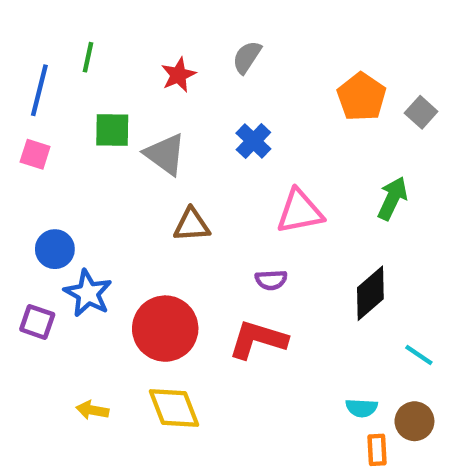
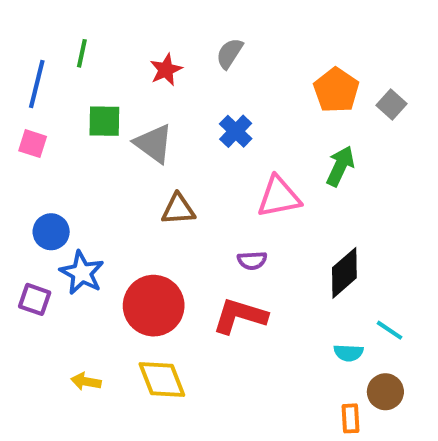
green arrow: (392, 198) -> (340, 166), moved
cyan semicircle: (362, 408) -> (348, 353), moved

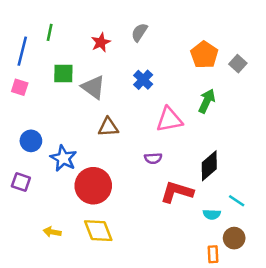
blue star: (82, 273) -> (63, 158), moved
red L-shape: (240, 316) -> (177, 192), moved

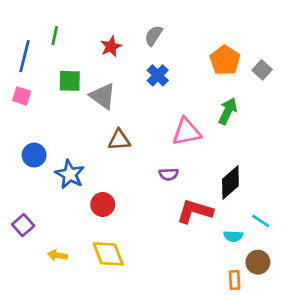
blue cross: (143, 80) -> (158, 75), moved
purple square: (21, 182) -> (23, 225), moved, turned 30
red circle: (93, 186) -> (103, 204), size x0.6

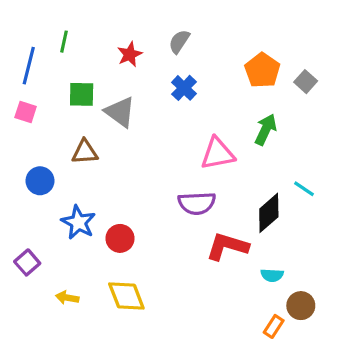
brown triangle: (119, 140) -> (85, 152), moved
blue star: (70, 174) -> (78, 222), moved
purple semicircle: (169, 174) -> (197, 203), size x1.6
cyan line: (261, 221) -> (304, 189), moved
orange rectangle: (235, 280) -> (274, 326), turned 36

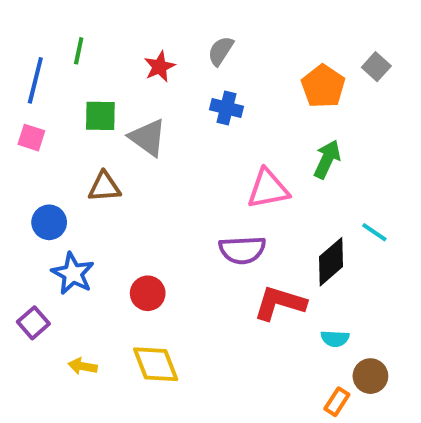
gray square: (306, 82) -> (376, 67), moved
blue cross: (184, 88) -> (227, 108), turned -30
blue star: (78, 222) -> (73, 274), moved

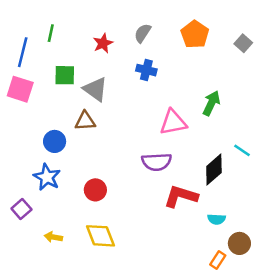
orange pentagon: (323, 86) -> (195, 34), moved
pink square: (31, 138) -> (20, 89), size x1.5
brown triangle: (104, 187) -> (85, 121), moved
blue circle: (49, 222) -> (55, 141), moved

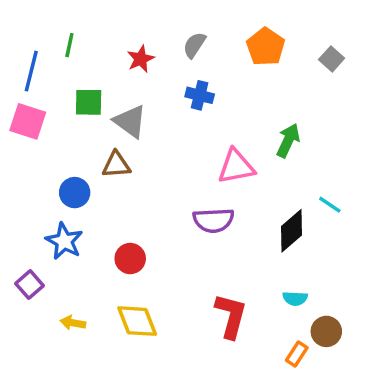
red L-shape: (181, 196) -> (231, 316), moved, turned 88

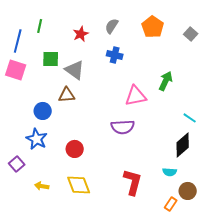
black diamond: (292, 231) -> (183, 145), moved

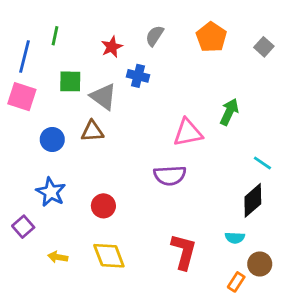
blue cross: (115, 55) -> (138, 76), moved
blue circle: (43, 111) -> (52, 139), moved

